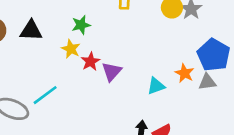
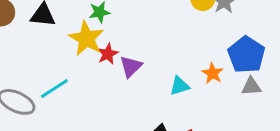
yellow star: (71, 49) -> (86, 38), size x1.6
gray triangle: (207, 82) -> (251, 87), moved

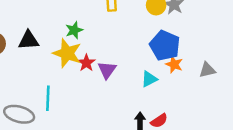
blue pentagon: (246, 55) -> (165, 46), moved
cyan line: (54, 89) -> (48, 98), turned -45

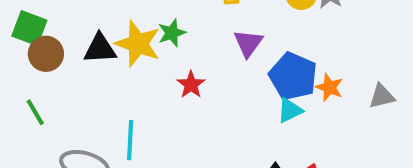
blue pentagon: (165, 46) -> (293, 76), moved
yellow star: (67, 53) -> (138, 44), moved
purple triangle: (107, 70) -> (248, 43), moved

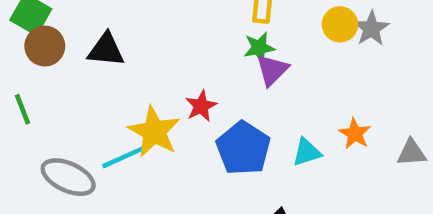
green star: (172, 33) -> (259, 48), moved
yellow star: (138, 44) -> (154, 132), moved
blue pentagon: (293, 76) -> (243, 148), moved
cyan line: (130, 140) -> (123, 157), turned 54

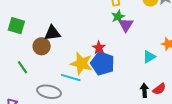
brown circle: (45, 46) -> (42, 46), moved
blue pentagon: (243, 148) -> (103, 63), moved
cyan line: (123, 157) -> (71, 78), turned 54

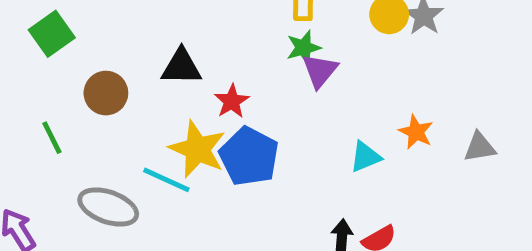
green square: (16, 26) -> (52, 34), turned 30
black triangle: (52, 33) -> (181, 67), moved
red star: (99, 48) -> (232, 101), moved

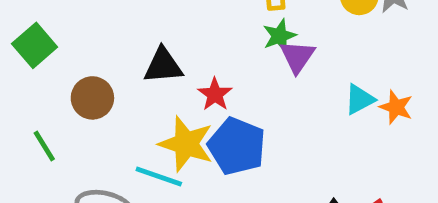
cyan triangle: (365, 157) -> (360, 99), moved

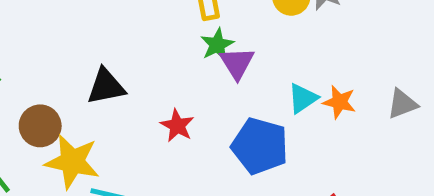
red star: (215, 94) -> (177, 126), moved
yellow star: (186, 144) -> (72, 162), moved
blue pentagon: (237, 146) -> (260, 146), moved

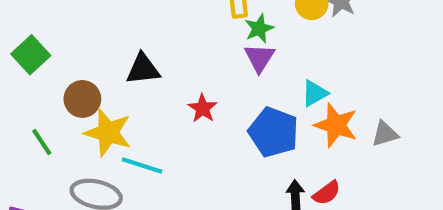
green star: (217, 45) -> (259, 28), moved
orange star: (339, 102) -> (336, 125), moved, size x1.5
gray triangle: (402, 104) -> (385, 134), moved

